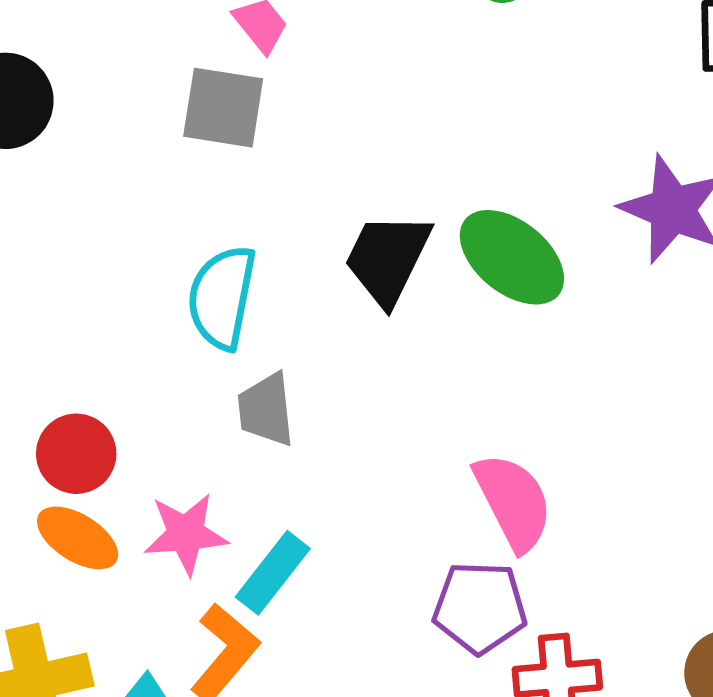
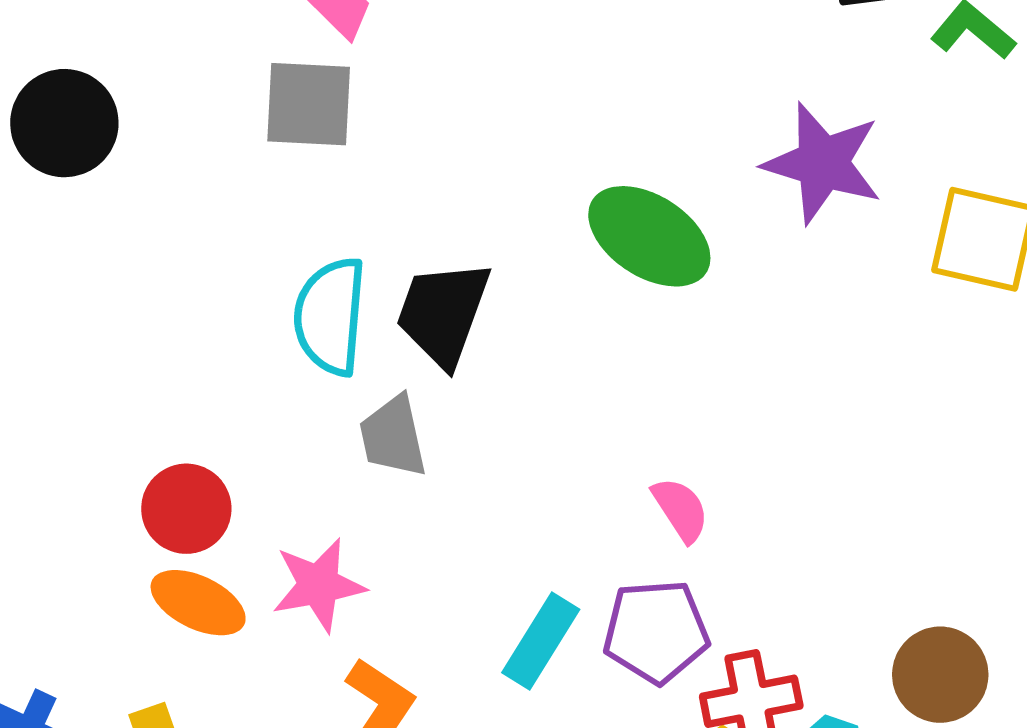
black trapezoid: (388, 259) -> (443, 313), moved
pink semicircle: (513, 502) -> (681, 509), size x0.6
cyan rectangle: (273, 573) -> (541, 641), moved

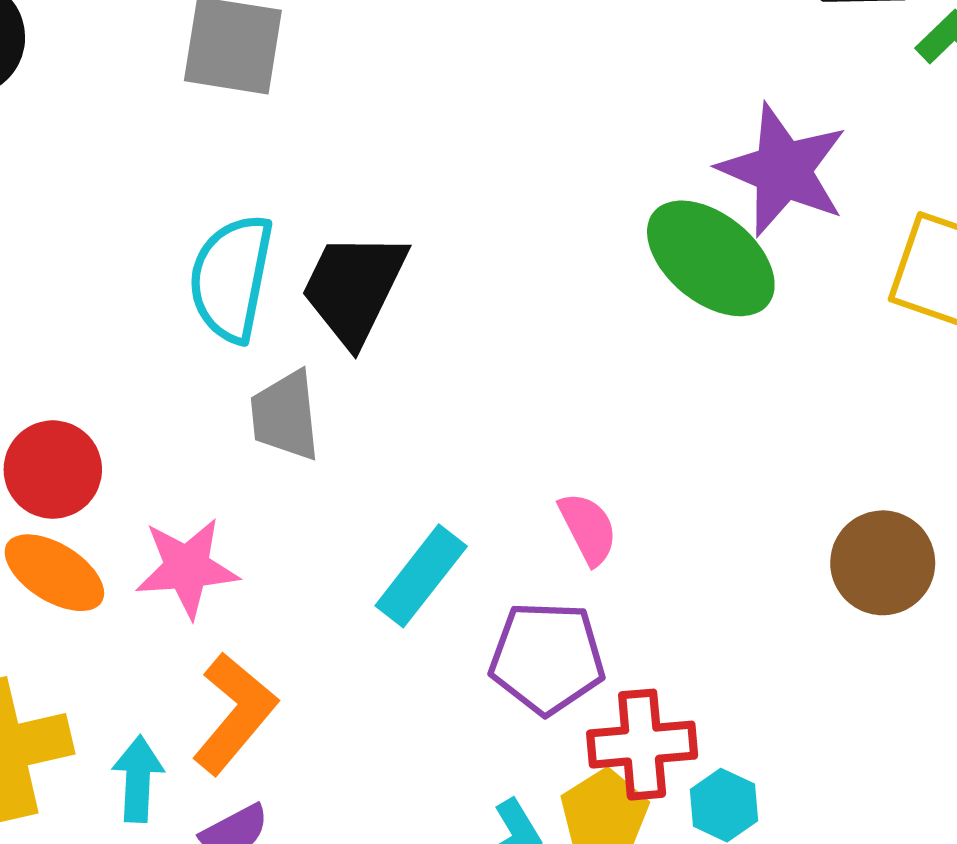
green ellipse: (649, 236) -> (711, 258), moved
cyan rectangle: (541, 641) -> (421, 576), moved
brown circle: (940, 675) -> (883, 563), moved

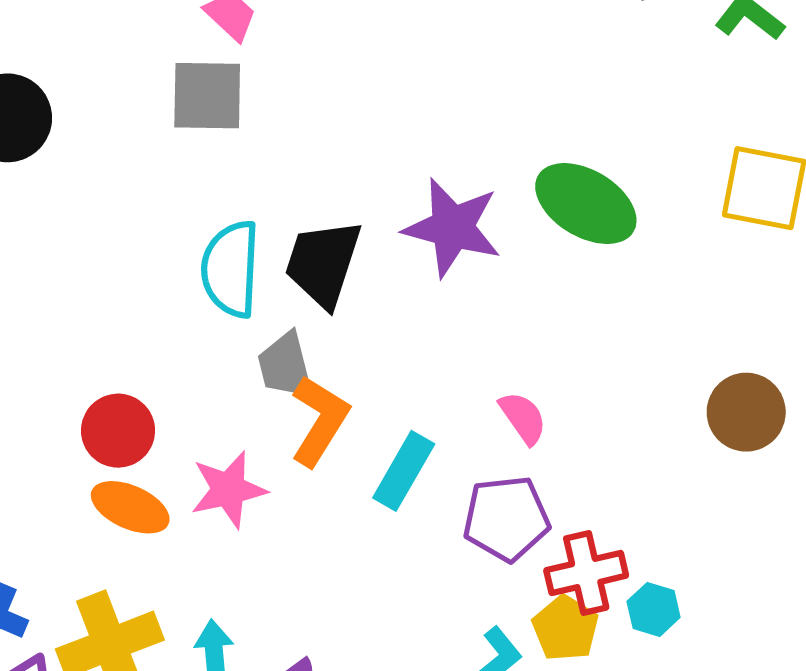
purple star: (783, 170) -> (452, 227), moved
orange L-shape: (234, 713) -> (319, 421), moved

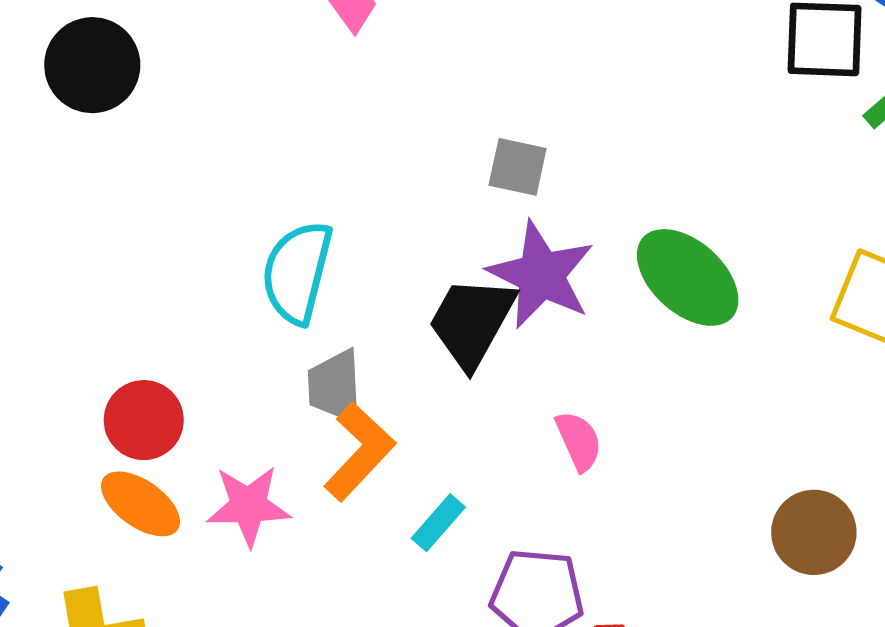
gray square: (207, 96) -> (518, 167), moved, size x0.7
black trapezoid: (323, 263) -> (472, 322), moved
pink semicircle: (523, 418) -> (579, 441), moved
cyan rectangle: (404, 471) -> (438, 523), size x0.7

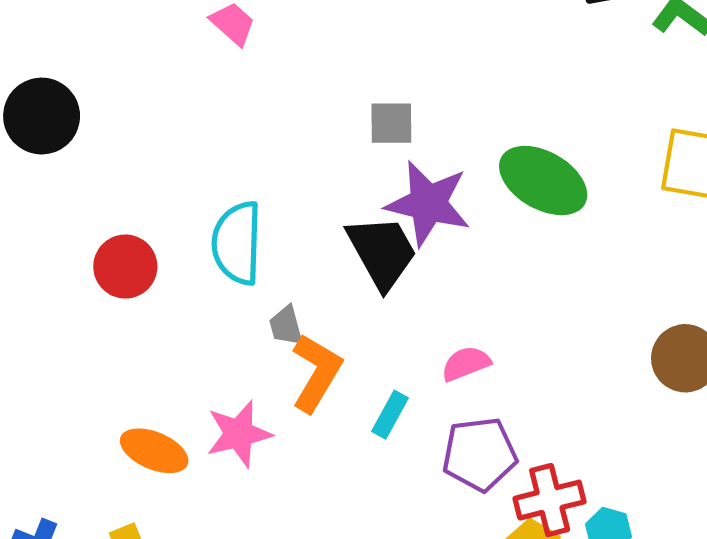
black trapezoid: (472, 322) -> (382, 252), turned 134
gray trapezoid: (335, 386) -> (286, 326), size x0.7
red circle: (144, 420) -> (125, 267), moved
pink semicircle: (579, 441) -> (466, 364), moved, turned -75

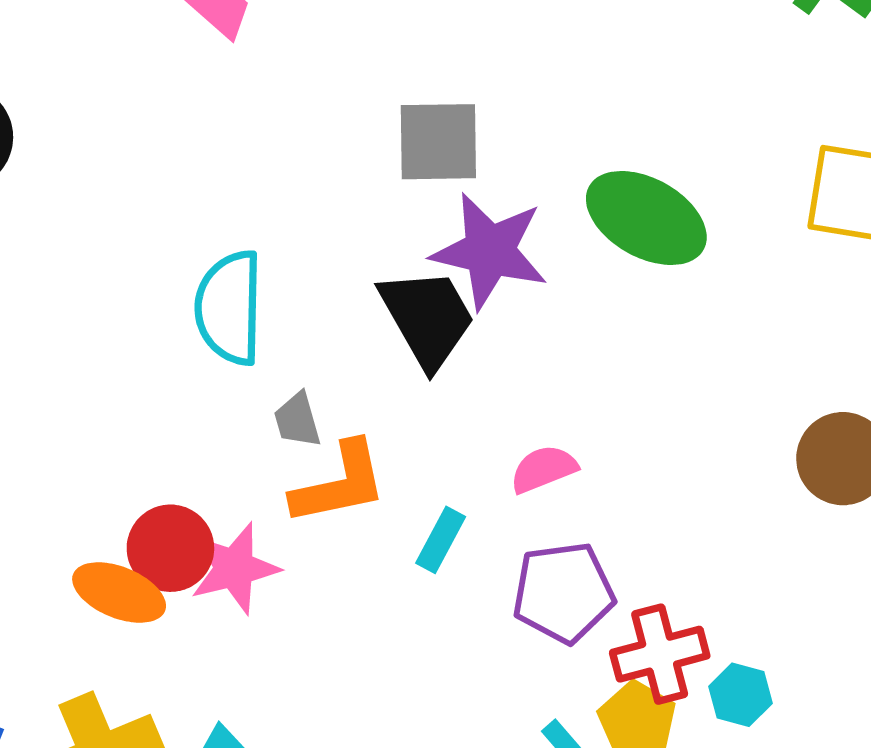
gray square: (391, 123) -> (438, 142), size x1.4
red circle: (125, 267) -> (170, 548), moved
orange L-shape: (316, 373) -> (339, 484), turned 48

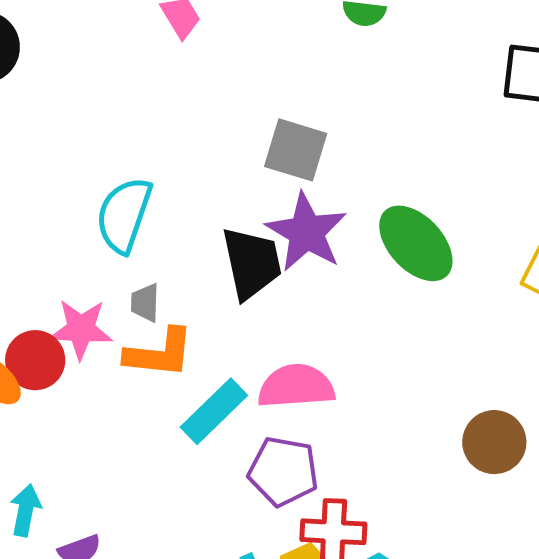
pink semicircle: (544, 469) -> (296, 386), size x1.6
cyan rectangle: (441, 540) -> (214, 411), size x1.6
pink star: (234, 568) -> (81, 329), moved

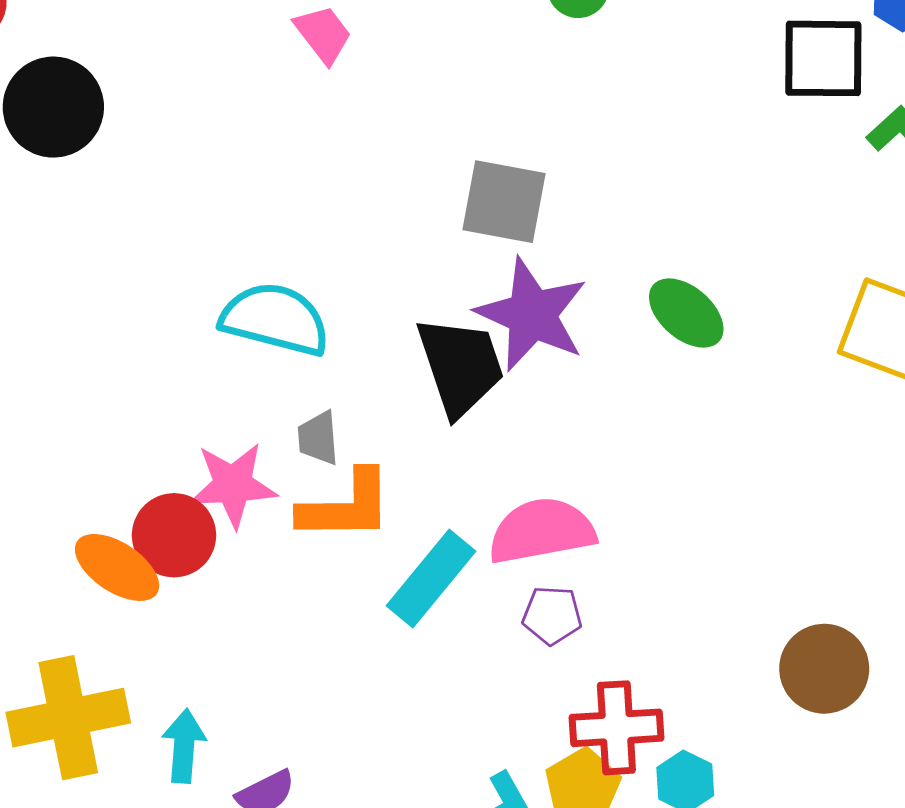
cyan semicircle: (124, 215) -> (275, 319), turned 92
green ellipse: (416, 243) -> (686, 313), size x0.7
brown circle: (494, 442) -> (824, 669), moved
purple pentagon: (283, 471) -> (552, 615), moved, size x0.6

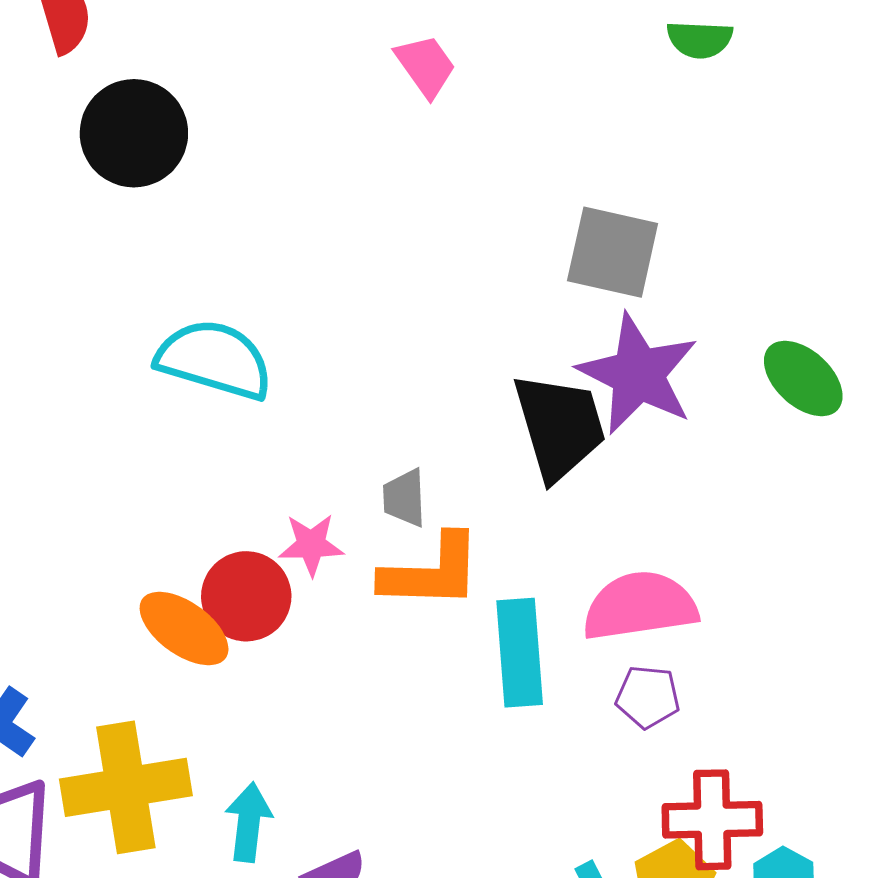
cyan semicircle: (275, 319) -> (214, 360), moved
pink star: (233, 485) -> (311, 545), size x0.7
cyan rectangle: (431, 578) -> (520, 653), turned -46

